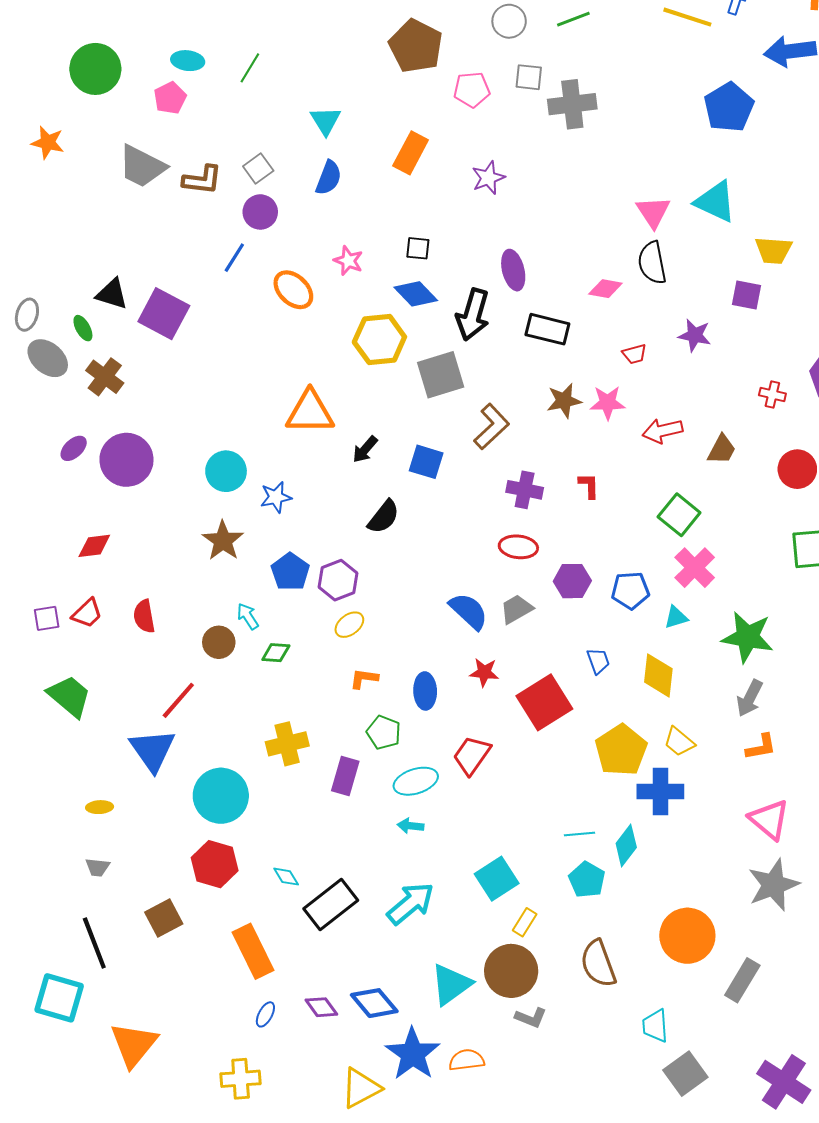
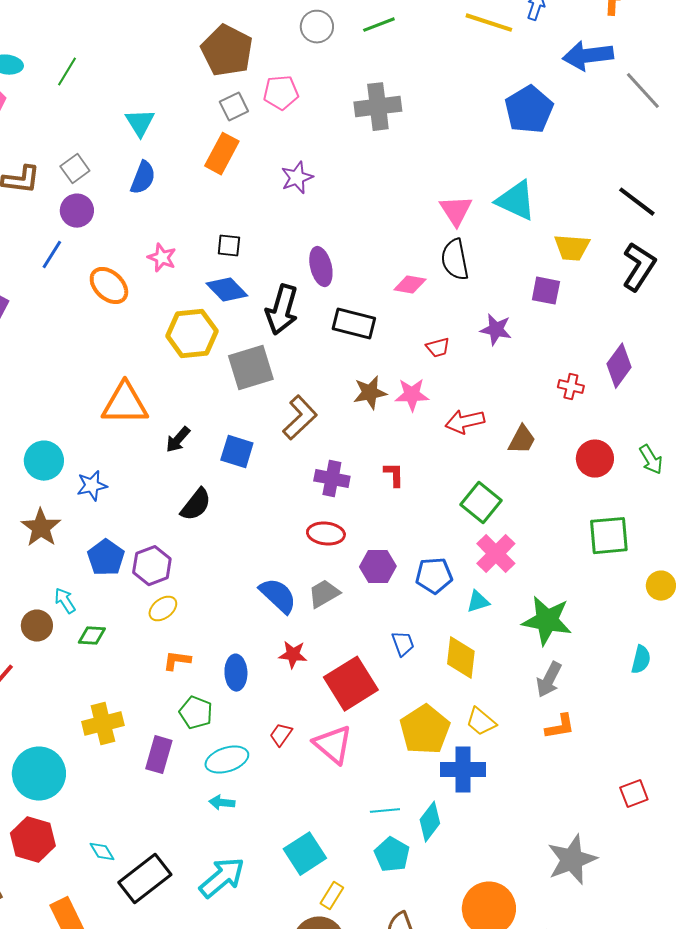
gray square: (529, 77) -> (234, 107), moved, turned -32
red trapezoid: (472, 755) -> (281, 735), size x0.6
pink triangle: (769, 820) -> (333, 745), moved

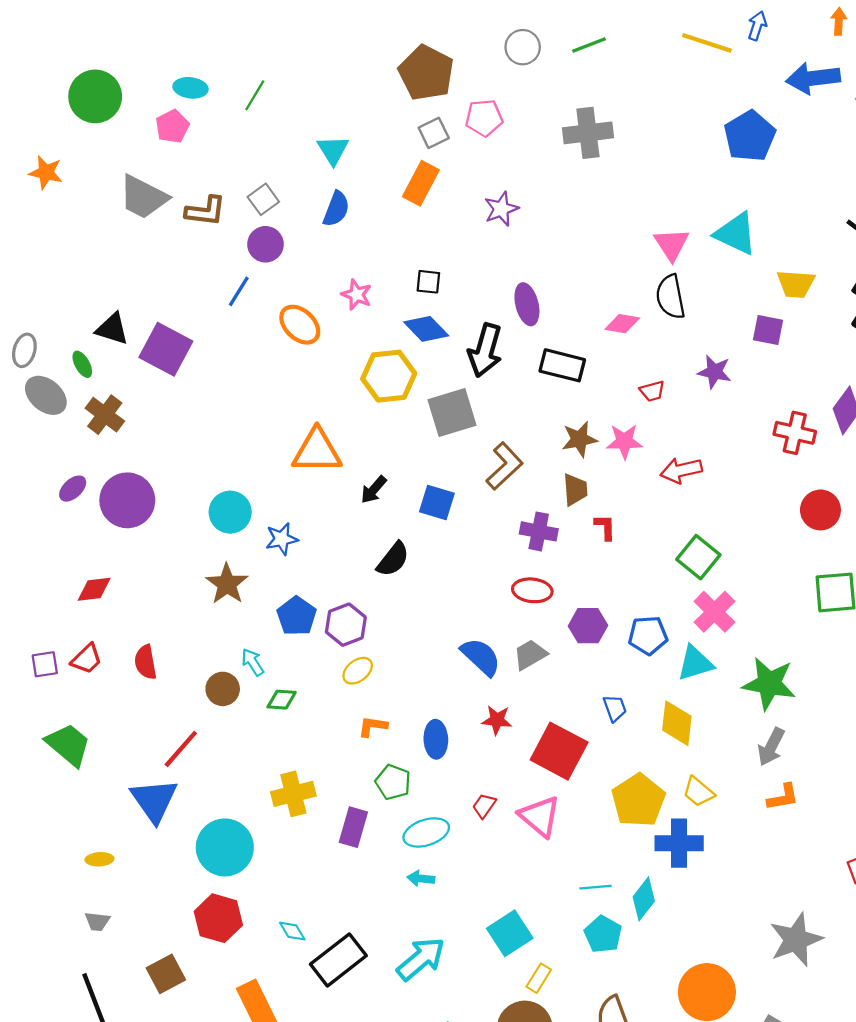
red cross: (571, 387) -> (795, 433), size x1.5
brown trapezoid: (522, 440) -> (575, 490), moved, turned -32
cyan triangle: (478, 602) -> (695, 663), size x1.5
red square: (351, 684) -> (559, 751), turned -30

